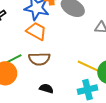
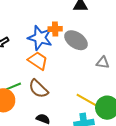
brown semicircle: (39, 59) -> (38, 89), turned 40

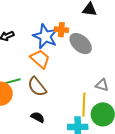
gray triangle: (103, 63) -> (102, 85), moved
yellow line: (87, 100) -> (84, 105), turned 55

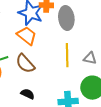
gray ellipse: (81, 44) -> (66, 18), turned 45
yellow line: (84, 105) -> (67, 55), moved

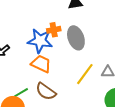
yellow line: (67, 55) -> (85, 74), turned 50

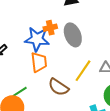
orange trapezoid: (41, 64) -> (39, 62), turned 60
brown semicircle: (46, 91) -> (58, 87), moved

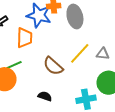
orange trapezoid: (39, 62) -> (24, 38), moved

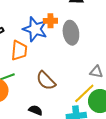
yellow line: (80, 53) -> (84, 93), moved

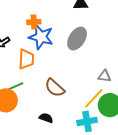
orange cross: (50, 21) -> (34, 22), moved
gray ellipse: (71, 33) -> (77, 39), turned 45

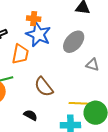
gray triangle: (104, 76) -> (93, 65), moved
yellow line: (94, 98) -> (81, 103), turned 40

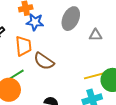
blue star: (38, 34) -> (35, 22), size x0.7
brown semicircle: (44, 87) -> (44, 61), moved

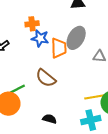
orange trapezoid: (23, 46) -> (59, 48), moved

